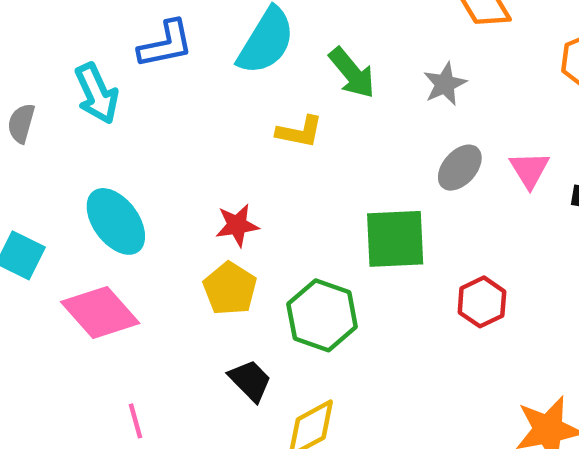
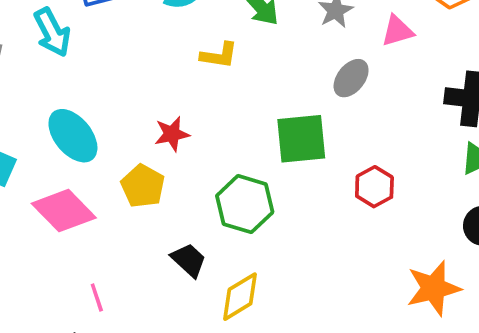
pink triangle: (529, 170) -> (397, 31), moved, turned 48
yellow pentagon: (230, 289) -> (143, 186), moved

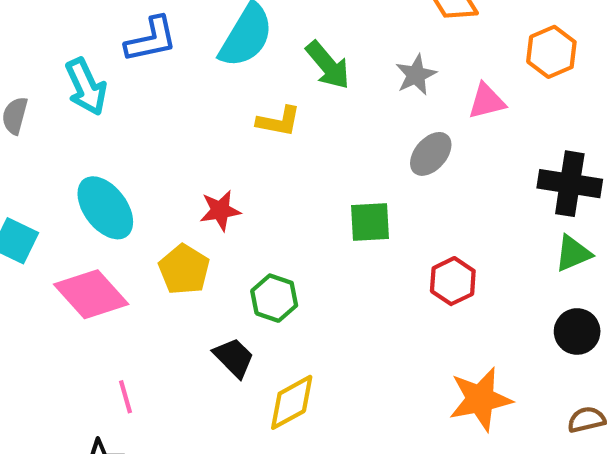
green square: (301, 139) -> (370, 222), size x0.7
green hexagon: (245, 204) -> (274, 298), moved, size x0.7
orange star: (434, 288) -> (480, 399), moved

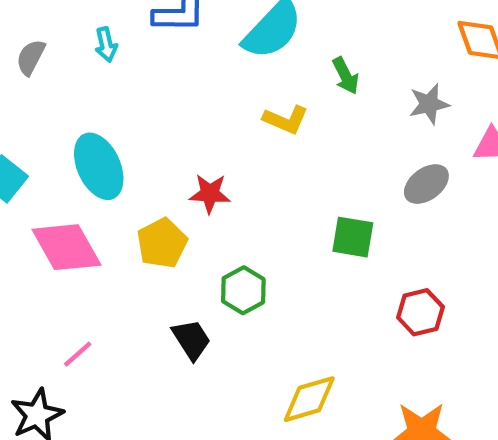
green arrow: (328, 65) -> (346, 76), size x0.7
cyan arrow: (86, 87) -> (106, 45), size x0.6
pink line: (126, 397) -> (78, 354), turned 52
yellow diamond: (292, 402) -> (309, 399), moved

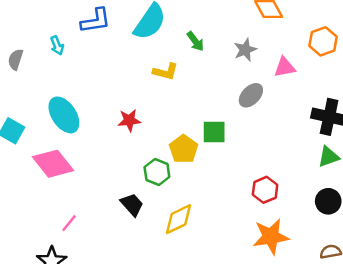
yellow pentagon: (162, 243) -> (184, 149), moved
red hexagon: (420, 312) -> (265, 190), moved
yellow diamond: (309, 399) -> (178, 219), moved

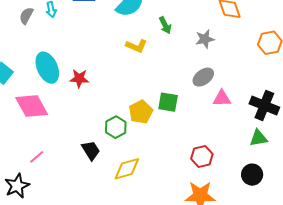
gray semicircle: (16, 59) -> (26, 16), moved
pink triangle: (285, 67) -> (222, 98), moved
red star: (129, 120) -> (79, 78), moved

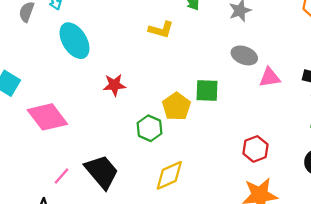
cyan ellipse: (47, 68) -> (74, 41), moved
gray ellipse: (203, 77) -> (244, 55), turned 65
red star: (79, 78) -> (114, 85), moved
black trapezoid: (91, 150) -> (102, 172), moved, size x1.5

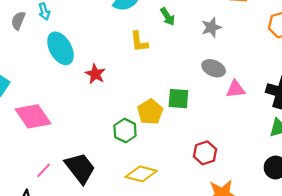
yellow L-shape: (161, 30) -> (139, 42), turned 65
red star: (114, 85) -> (95, 74), moved, turned 30
red hexagon: (255, 149) -> (205, 153), moved
yellow diamond: (169, 175) -> (141, 174), turned 36

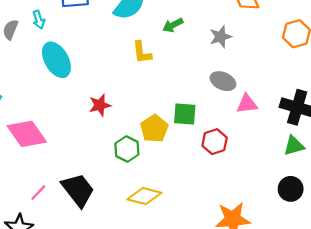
green arrow: (168, 17) -> (173, 25), turned 96
red star: (95, 74) -> (100, 105), moved, turned 30
red hexagon: (205, 153) -> (215, 142), moved

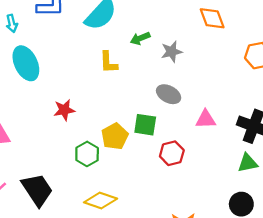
gray star: (220, 37) -> (172, 52), moved
gray ellipse: (223, 81) -> (169, 94), moved

